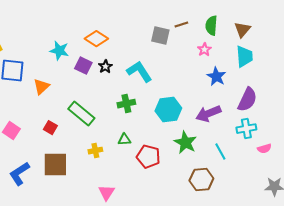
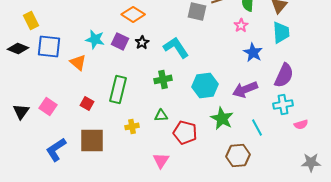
cyan star: (59, 51) -> (95, 39), moved
orange triangle: (41, 87) -> (78, 62), turned -36
green rectangle: (81, 114) -> (118, 89), turned 64
pink triangle: (106, 193) -> (161, 160), moved

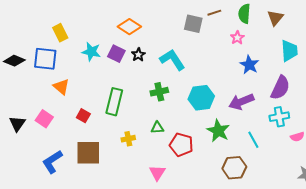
yellow rectangle: (31, 20) -> (60, 33), moved
cyan trapezoid: (281, 32) -> (289, 51), moved
orange triangle: (78, 62) -> (61, 87), moved

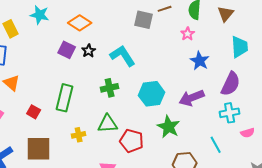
cyan star: (91, 52) -> (40, 15), moved
green triangle: (157, 128) -> (108, 124), size x1.5
cyan line: (253, 140) -> (216, 145), moved

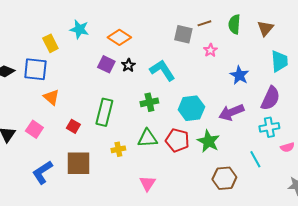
pink star: (188, 34) -> (210, 50), moved
red pentagon: (132, 141) -> (177, 140), moved

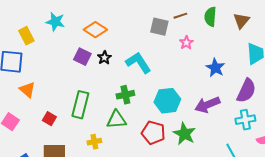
green triangle: (147, 138) -> (116, 120), moved

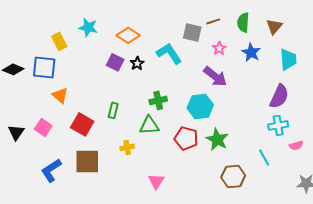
cyan L-shape: (138, 63) -> (169, 53), moved
blue star: (215, 68) -> (251, 52), moved
green rectangle: (80, 105) -> (113, 110), size x0.6
purple arrow: (207, 105) -> (215, 76), moved, turned -120
red square: (49, 119) -> (82, 124), size x1.6

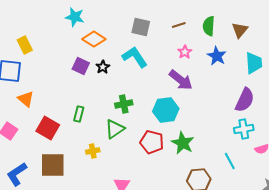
cyan star: (88, 27) -> (75, 17), moved
gray square: (192, 32) -> (141, 27), moved
green triangle: (149, 125) -> (115, 129), turned -30

